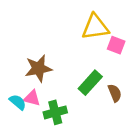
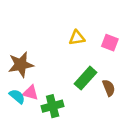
yellow triangle: (95, 27) -> (77, 38), moved, size x0.6
brown star: (38, 68) -> (21, 65), moved

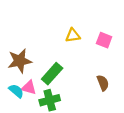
green rectangle: (85, 78) -> (52, 74), moved

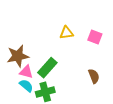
pink triangle: (29, 87) -> (26, 72), moved
cyan semicircle: (16, 91) -> (26, 86), moved

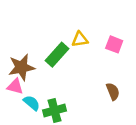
green rectangle: (47, 68) -> (57, 55), moved
pink triangle: (26, 72) -> (15, 86), moved

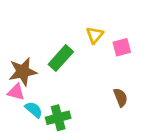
yellow triangle: (80, 39) -> (95, 35), moved, turned -42
pink square: (114, 44) -> (122, 47), turned -36

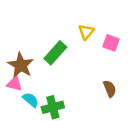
pink square: (122, 47) -> (111, 43), turned 35
brown star: (23, 72) -> (21, 65), turned -30

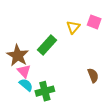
pink square: (111, 43) -> (94, 22), moved
pink triangle: (14, 84) -> (24, 71), moved, turned 32

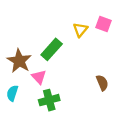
pink triangle: (24, 71) -> (39, 77), moved
cyan semicircle: (26, 85) -> (12, 93), moved, turned -112

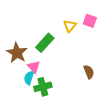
cyan semicircle: (12, 93) -> (29, 78), moved

